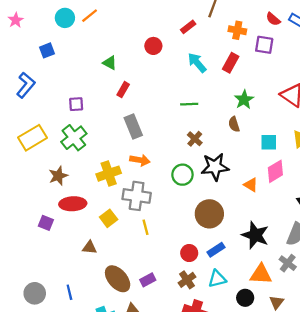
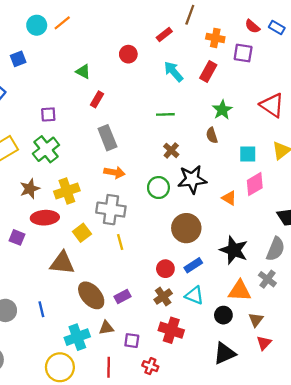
yellow cross: (109, 174) -> (67, 191), moved
brown triangle: (90, 247) -> (62, 263), size x1.6
cyan triangle: (217, 279) -> (194, 295), turned 36

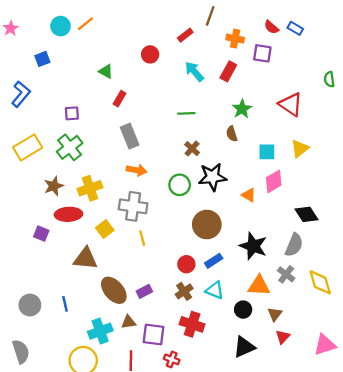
purple square: (132, 341) -> (153, 334), size x1.5

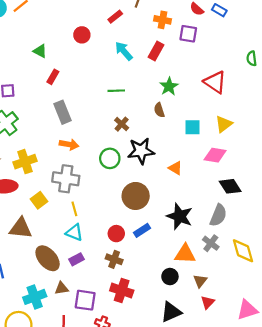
pink diamond: (274, 181) -> (215, 155), moved, turned 40
cyan triangle: (215, 290) -> (74, 232), moved
brown cross: (184, 291) -> (114, 259), turned -35

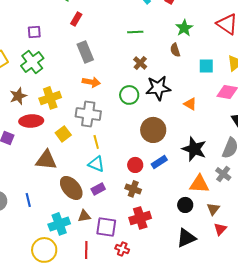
red cross: (122, 290) -> (140, 218), turned -35

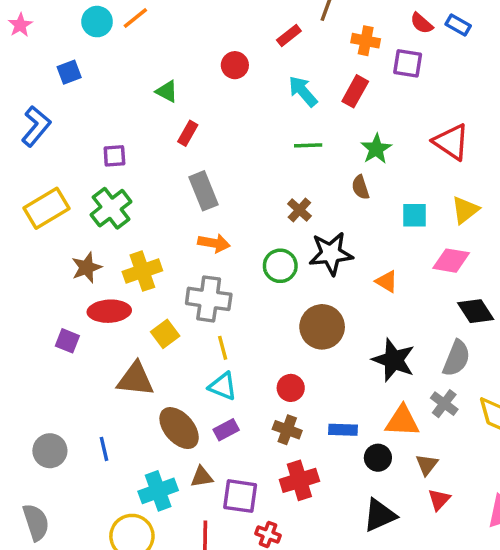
green line: (135, 32) -> (308, 145), moved
blue rectangle: (159, 162) -> (343, 430), moved, turned 35

